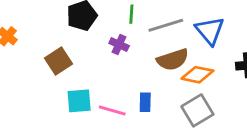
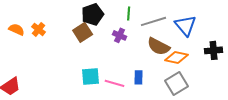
brown semicircle: (173, 60) -> (159, 46), turned 45
brown square: (59, 61) -> (83, 32), moved

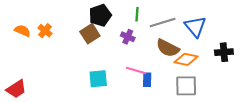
pink line: (115, 83) -> (136, 71), moved
gray square: (177, 83) -> (186, 86), turned 30

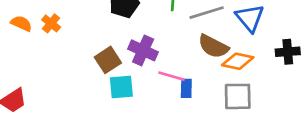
brown square: (90, 34) -> (108, 60), moved
purple cross: (128, 37) -> (143, 50), moved, size x1.5

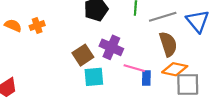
orange cross: (51, 23) -> (37, 26), turned 32
brown semicircle: (213, 46) -> (168, 44), turned -135
orange diamond: (238, 61) -> (175, 69), moved

